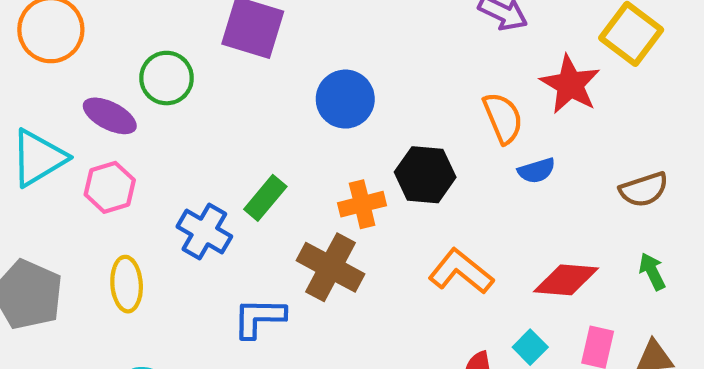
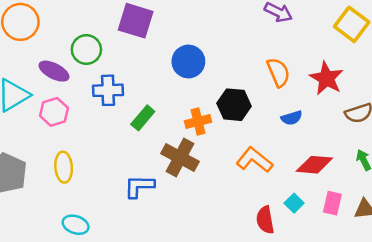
red star: (570, 84) -> (326, 78), moved
blue semicircle: (537, 171) -> (292, 118), moved
blue cross: (204, 232) -> (108, 90), moved, turned -32

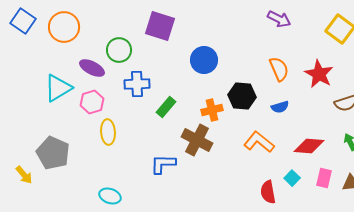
blue semicircle: (292, 118) -> (280, 107), moved
yellow ellipse: (64, 167) -> (108, 132), moved

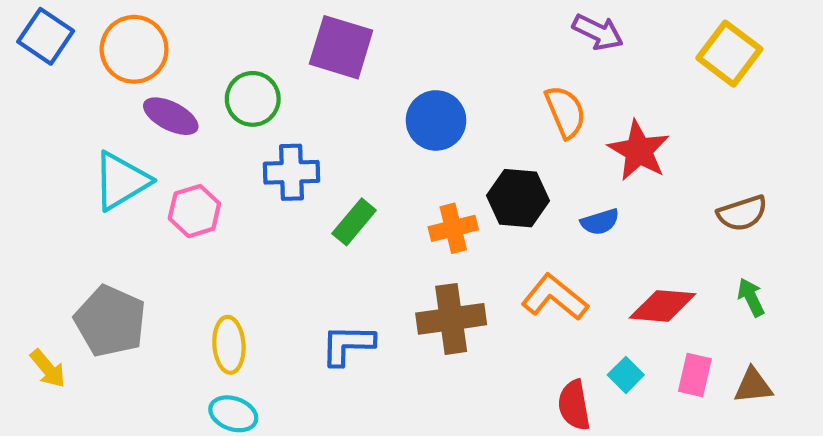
purple ellipse: (92, 68) -> (171, 116), moved
orange semicircle: (279, 69) -> (565, 112), moved
red star: (319, 74) -> (639, 151), moved
yellow ellipse: (108, 132) -> (229, 345), moved
brown cross: (197, 140) -> (451, 319), moved, turned -36

